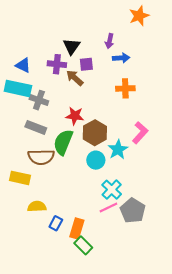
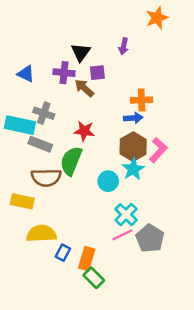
blue arrow: (121, 58) -> (133, 118), moved
cyan rectangle: (18, 88) -> (20, 125), moved
brown hexagon: (95, 133) -> (133, 147), moved
yellow semicircle: (37, 206) -> (41, 234), size x1.4

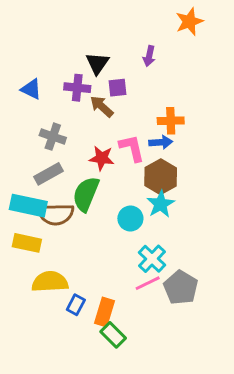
cyan rectangle: (20, 125) -> (28, 206), moved
gray rectangle: (40, 144) -> (48, 174), turned -50
pink L-shape: (158, 150) -> (132, 148), moved, turned -55

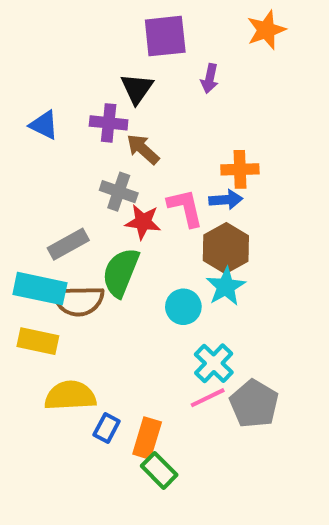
purple square: (117, 88) -> (165, 36), moved, size x1.6
gray cross: (53, 137) -> (119, 192), moved

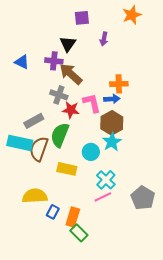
purple square: (165, 36) -> (82, 18), size x0.7
brown arrow: (143, 149) -> (71, 74), size x1.4
brown semicircle: (78, 301) -> (39, 149), turned 110
yellow rectangle: (38, 341) -> (67, 169), moved
gray pentagon: (254, 404) -> (143, 198), moved

